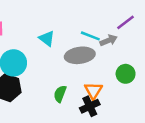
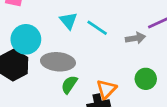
cyan line: (90, 36) -> (97, 28), moved
gray ellipse: (80, 55) -> (58, 62), moved

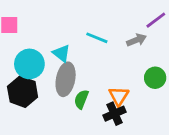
cyan triangle: (68, 21) -> (61, 53), moved
gray ellipse: (58, 62) -> (66, 79), turned -72

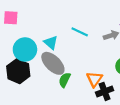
gray ellipse: (66, 79) -> (53, 63), turned -60
black cross: (114, 114) -> (105, 91), moved

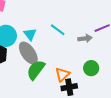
green semicircle: (65, 80) -> (36, 70), size x1.5

